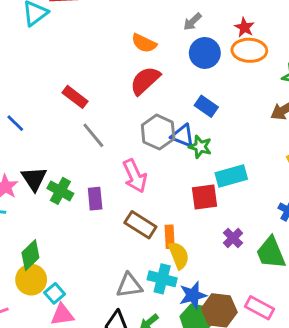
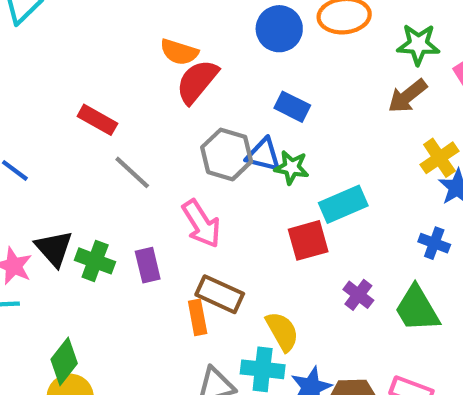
orange semicircle: (144, 43) -> (179, 52), moved
orange rectangle: (170, 237) -> (198, 317), moved

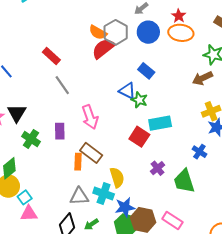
gray hexagon: (227, 154) -> (116, 32), moved
red square: (308, 240) -> (139, 137), turned 36
green cross: (95, 261) -> (31, 139), moved

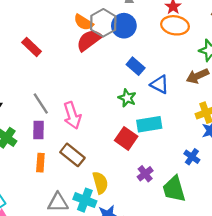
blue circle: (148, 32) -> (124, 26), moved
gray line: (62, 85) -> (41, 103), moved
blue triangle: (127, 91) -> (160, 84), moved
orange rectangle: (78, 162) -> (40, 163), moved

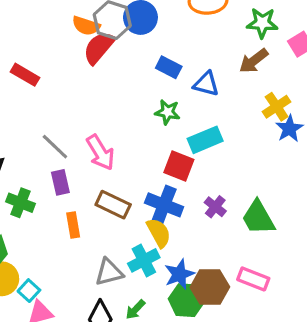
blue cross: (192, 157) -> (164, 205), moved, size x1.6
cyan cross: (85, 200) -> (144, 260), turned -35

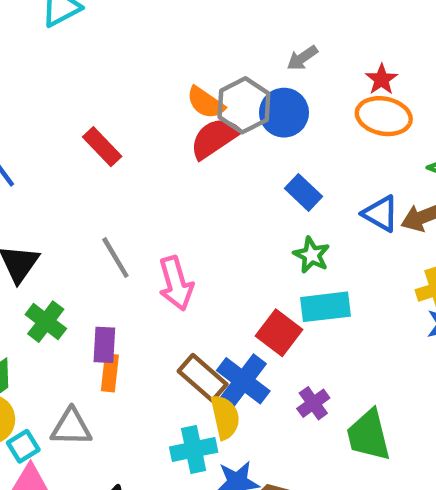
blue triangle: (206, 84) -> (381, 214), moved
green star: (168, 112) -> (312, 255), moved
purple rectangle: (60, 182) -> (104, 345), moved
brown rectangle: (113, 205) -> (203, 378), moved
gray triangle: (109, 272) -> (71, 427), moved

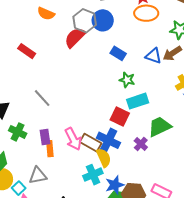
orange semicircle: (206, 103) -> (46, 14), moved
pink arrow: (176, 283) -> (73, 139), moved
green trapezoid: (368, 435) -> (160, 127), moved, turned 90

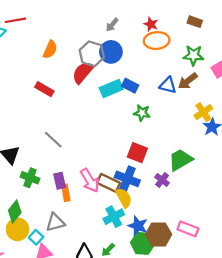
orange semicircle: (46, 14) -> (50, 49), turned -84
red rectangle: (27, 51) -> (44, 89), moved
cyan rectangle: (138, 101) -> (111, 89), moved
blue star: (115, 185) -> (138, 226), turned -30

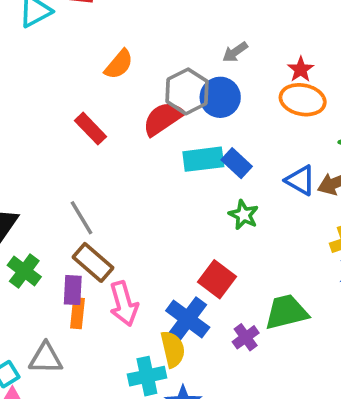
brown rectangle: (109, 183) -> (93, 262), moved

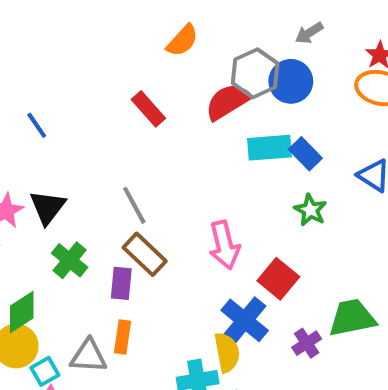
pink arrow: (124, 304) -> (224, 245), moved
orange rectangle: (77, 313) -> (123, 337), moved

